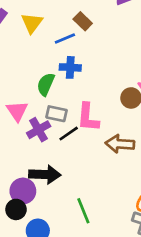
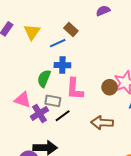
pink triangle: (17, 111) -> (23, 100), turned -36
pink L-shape: (88, 117) -> (75, 89), moved

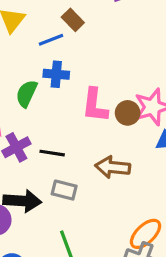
pink L-shape: (75, 89) -> (95, 105), moved
gray rectangle: (53, 101) -> (64, 190), moved
black line: (63, 116) -> (52, 153), turned 42

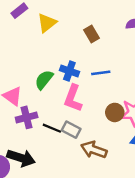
blue line: (51, 40) -> (101, 73), moved
pink L-shape: (95, 105) -> (73, 98), moved
gray rectangle: (64, 190) -> (71, 130), moved

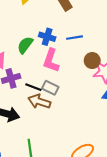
brown circle: (115, 112) -> (92, 61), moved
brown arrow: (94, 150) -> (39, 101), moved

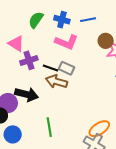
green semicircle: (25, 45) -> (36, 20), moved
pink L-shape: (51, 60) -> (66, 42), turned -85

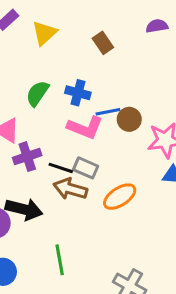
blue line: (88, 20) -> (108, 112), moved
brown circle: (106, 41) -> (129, 119), moved
orange ellipse: (99, 129) -> (120, 197), moved

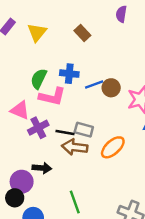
purple semicircle: (157, 26) -> (121, 14), turned -63
pink L-shape: (85, 127) -> (52, 97), moved
black arrow: (24, 209) -> (42, 168), size x0.7

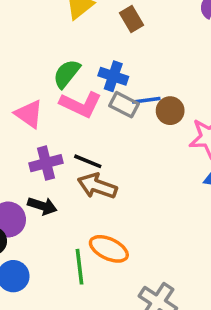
brown rectangle: (82, 33) -> (132, 19), moved
purple cross: (38, 128) -> (46, 163), moved
gray rectangle: (84, 130) -> (124, 105), moved
orange ellipse: (113, 147) -> (109, 249), moved, turned 55

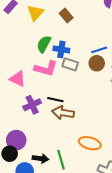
green semicircle: (67, 74) -> (44, 44), moved
blue line: (146, 100) -> (99, 50), moved
black arrow: (42, 206) -> (40, 159), moved
orange ellipse: (109, 249) -> (90, 143), moved

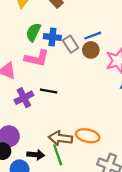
gray rectangle: (70, 64) -> (71, 44), moved, turned 42
brown arrow: (63, 113) -> (61, 138), moved

